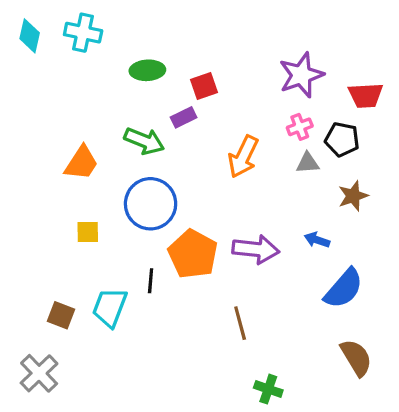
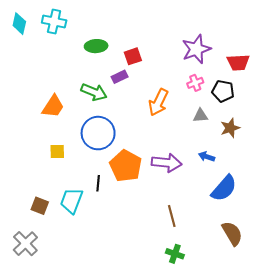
gray triangle: (308, 163) -> (200, 116), moved
brown line: (240, 323) -> (172, 216), moved

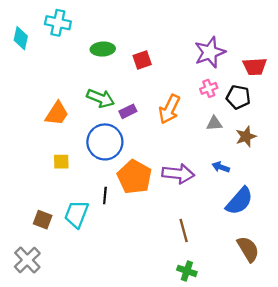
cyan diamond: (19, 24) -> (21, 38), moved
purple rectangle: (120, 77) -> (128, 111), moved

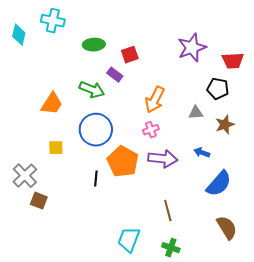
pink cross: (209, 88) -> (151, 130), moved
purple rectangle: (128, 111) -> (115, 75), moved, turned 63
cyan trapezoid: (76, 214) -> (129, 240), moved
gray cross: (27, 260) -> (25, 176), moved

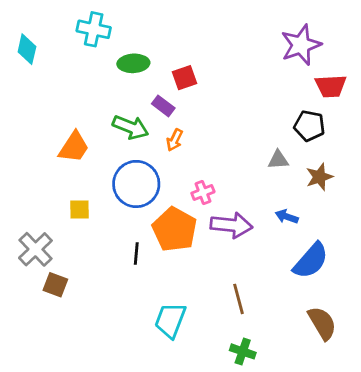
cyan cross: (53, 21) -> (94, 29), moved
purple star: (192, 48) -> (301, 45), moved
orange arrow: (155, 100) -> (175, 140), moved, size x0.6
pink cross: (151, 130) -> (203, 193), moved
cyan trapezoid: (129, 240) -> (170, 320), moved

